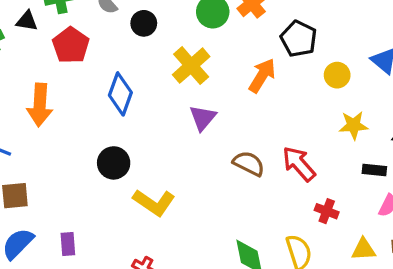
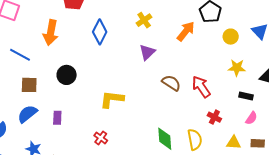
yellow cross: (191, 66) -> (144, 20), size x0.7
black circle: (114, 163) -> (67, 75), moved
yellow L-shape: (154, 202) -> (112, 99), turned 145

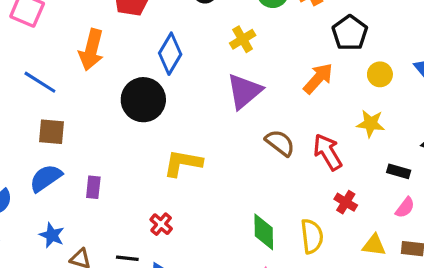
orange arrow: (186, 31) -> (318, 78), moved
purple triangle: (147, 52) -> (244, 91), size x1.4
yellow star: (237, 68) -> (371, 124), moved
black circle: (67, 75) -> (143, 100), moved, size x1.4

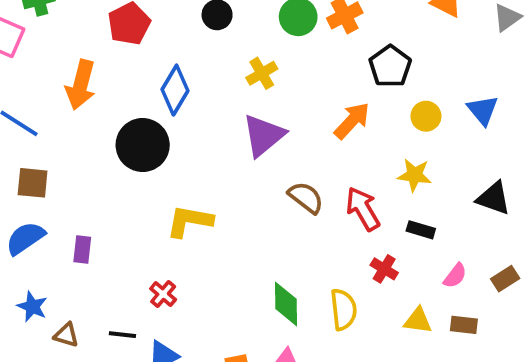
black rectangle: (399, 171) -> (421, 230), moved

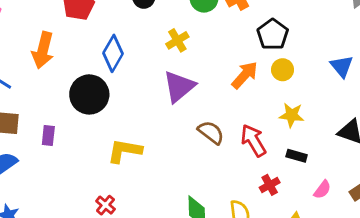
yellow circle: (426, 116) -> (283, 70), moved
purple rectangle: (82, 249) -> (48, 135), moved
red cross: (384, 269) -> (270, 185), turned 30

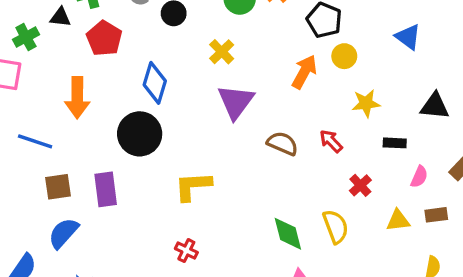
purple rectangle: (48, 135) -> (106, 189), size x1.5
red arrow: (253, 140) -> (331, 141), size x0.7
black rectangle: (297, 156) -> (395, 143), moved

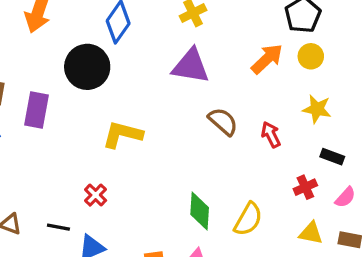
purple triangle: (236, 102) -> (191, 66), turned 45
red cross: (360, 185) -> (305, 187), moved
yellow semicircle: (336, 227) -> (248, 219), turned 32

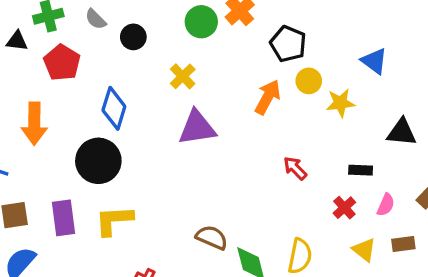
yellow star: (317, 109) -> (340, 103), moved
brown semicircle: (223, 122) -> (212, 237), moved
yellow L-shape: (122, 135) -> (114, 220), moved
yellow triangle: (311, 233) -> (364, 250), turned 45

